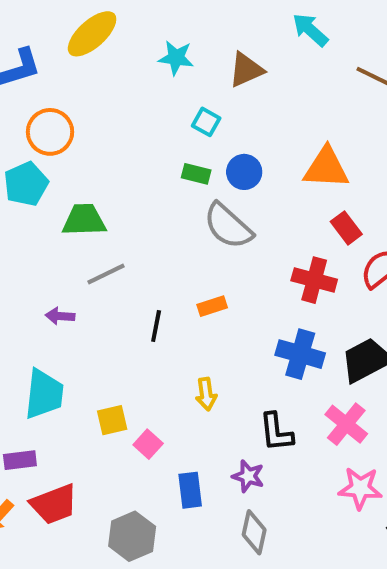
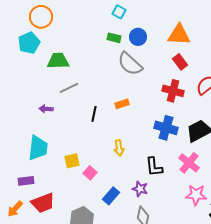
red rectangle: (346, 228) -> (180, 62), moved
blue rectangle: (190, 490) -> (111, 196), turned 48

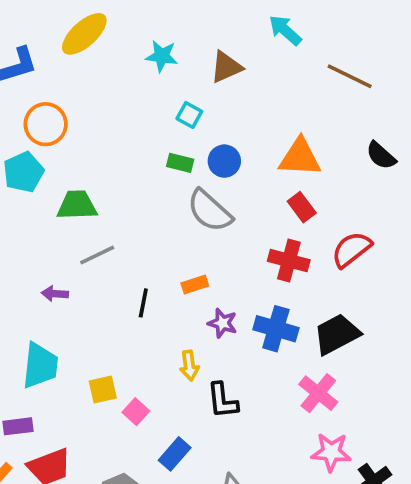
black L-shape: (154, 167) -> (222, 401), moved
purple star: (140, 189) -> (222, 323), moved

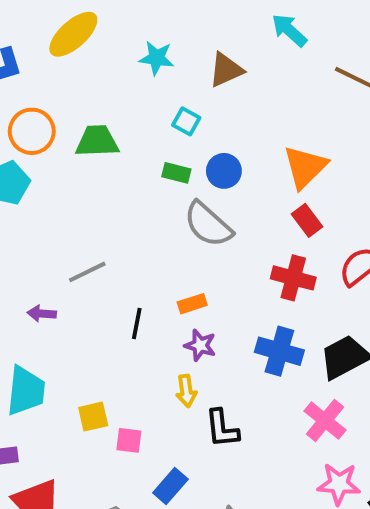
orange triangle: (300, 157) -> (305, 167), turned -48
green trapezoid: (77, 205) -> (97, 141), moved
purple star: (222, 323) -> (200, 345), moved
pink square: (136, 412) -> (129, 440), turned -35

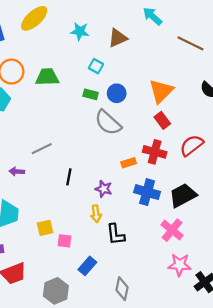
orange rectangle: (192, 304) -> (129, 163), moved

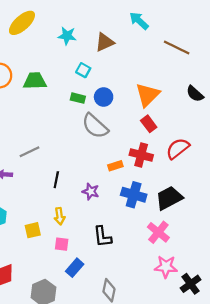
yellow arrow: (96, 214) -> (60, 216), moved
pink square: (65, 241) -> (62, 244), moved

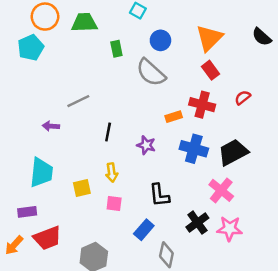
green rectangle: (78, 98) -> (116, 49), moved, turned 64
red semicircle: (178, 149) -> (243, 98), size x0.6
blue rectangle: (75, 268) -> (144, 230), moved
black cross: (191, 284) -> (197, 223), moved

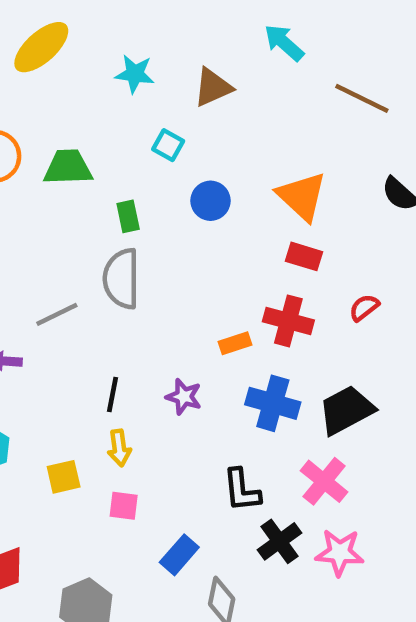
orange triangle: (209, 38) -> (302, 196), turned -32
red rectangle: (210, 70) -> (304, 256), turned -36
gray semicircle: (151, 73) -> (121, 279), moved, turned 48
black line: (108, 132) -> (113, 394), moved
black L-shape: (159, 195) -> (242, 490), moved

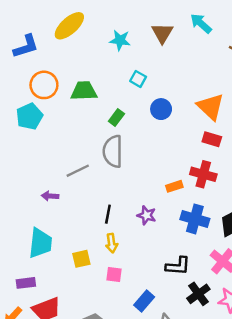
brown triangle: (213, 87) -> (162, 33), moved, turned -35
green rectangle: (128, 216) -> (116, 118), turned 49
black L-shape: (242, 490) -> (178, 266), turned -80

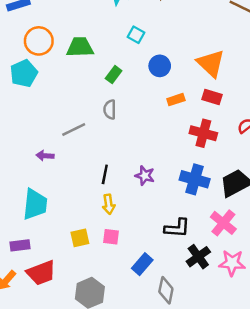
gray semicircle: (113, 151) -> (110, 110), size x0.6
orange rectangle: (174, 186) -> (176, 100), moved
yellow square: (81, 259) -> (80, 238), moved

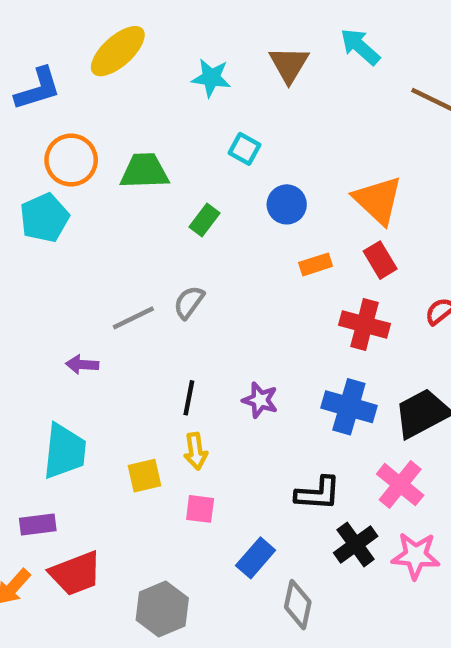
red rectangle: (212, 97) -> (380, 260), turned 42
gray semicircle: (110, 110) -> (189, 302), moved, turned 36
yellow square: (80, 238) -> (144, 476), moved

